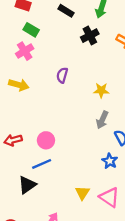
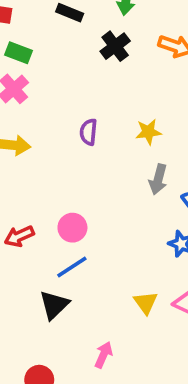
purple semicircle: (62, 75) -> (88, 132), moved

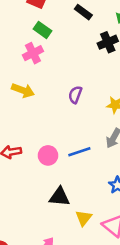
blue line: (72, 267) -> (79, 152), moved
black triangle: (54, 305) -> (59, 197), moved, turned 35

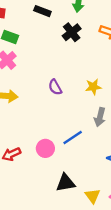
purple semicircle: (75, 95) -> (55, 87), turned -35

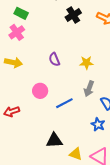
pink circle: (45, 148) -> (40, 91), moved
yellow triangle: (93, 196) -> (76, 154), turned -40

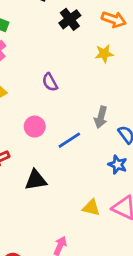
yellow star: (86, 63) -> (104, 54), moved
black triangle: (54, 140) -> (36, 180), moved

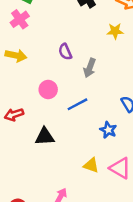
gray arrow: (101, 117) -> (90, 68), moved
blue star: (118, 165) -> (108, 130), moved

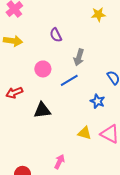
gray arrow: (90, 68) -> (79, 57), moved

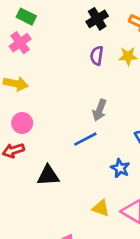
purple semicircle: (56, 35) -> (97, 56), moved, turned 32
pink circle: (43, 69) -> (22, 123), moved

